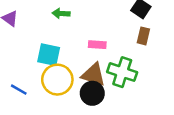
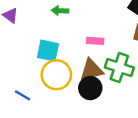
brown triangle: (94, 75) -> (91, 70), turned -30
blue line: (19, 90) -> (23, 95), moved

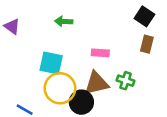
green cross: (119, 67) -> (126, 81), size x0.6
black circle: (90, 88) -> (81, 102), moved

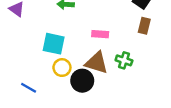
brown triangle: (97, 83) -> (97, 63), turned 30
yellow circle: (60, 88) -> (62, 68), size x0.6

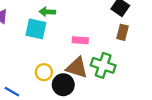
cyan square: (54, 44) -> (36, 29), moved
green cross: (124, 60) -> (103, 65), size x1.5

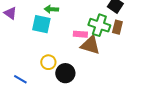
green cross: (103, 65) -> (99, 25), moved
brown triangle: (77, 68) -> (90, 45), moved

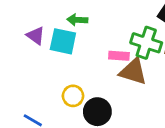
purple triangle: (10, 13) -> (36, 36), moved

